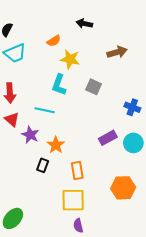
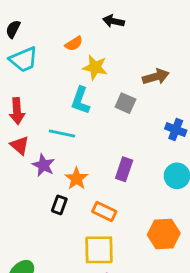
brown arrow: (117, 52) -> (156, 77), moved
purple rectangle: (108, 138) -> (124, 169), moved, turned -42
orange rectangle: (77, 170) -> (104, 212), turned -54

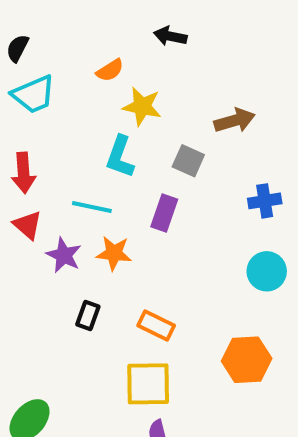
blue cross: (176, 130) -> (265, 201), turned -30
purple rectangle: (124, 169) -> (164, 213), moved
orange star: (76, 178) -> (114, 253), moved, turned -30

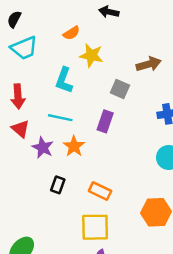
cyan L-shape: (120, 157) -> (64, 80), moved
orange star: (114, 253) -> (74, 146), turned 30

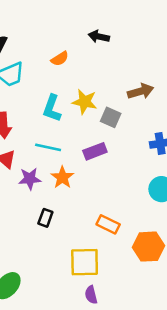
yellow star: (91, 55) -> (85, 102), moved
purple rectangle: (105, 121) -> (95, 151), turned 50
purple star: (43, 148) -> (30, 179), turned -30
orange rectangle: (100, 191) -> (108, 224), moved

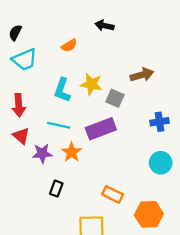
purple rectangle: (95, 151) -> (101, 129), size x1.4

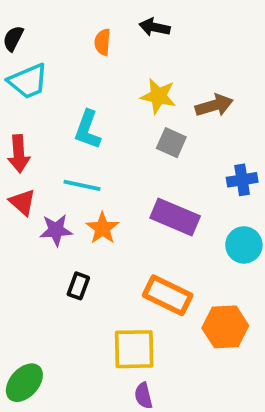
orange semicircle: (69, 45) -> (103, 42), moved, turned 126
yellow star: (91, 84) -> (158, 96), moved
purple rectangle: (101, 129) -> (175, 217), moved, turned 44
orange rectangle: (113, 194) -> (168, 295), size x1.4

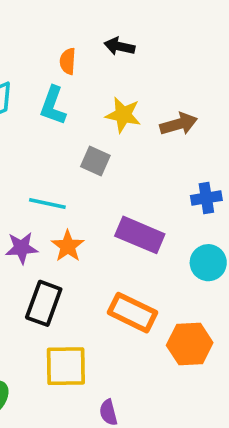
cyan L-shape: (88, 130) -> (53, 106), moved
gray square: (171, 143) -> (95, 161), moved
black rectangle: (78, 286) -> (44, 303), size x1.6
yellow square: (134, 349) -> (66, 366), moved

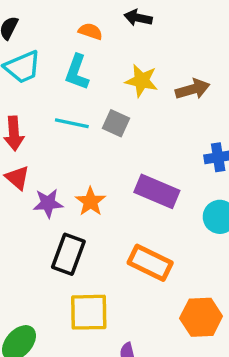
orange semicircle: (68, 61) -> (90, 31), turned 105
cyan line: (47, 204) -> (72, 123), moved
orange hexagon: (190, 344) -> (201, 317), moved

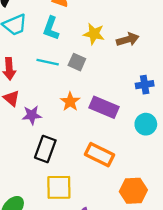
orange star: (90, 202) -> (70, 102), moved

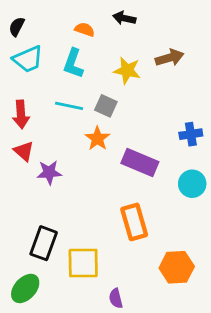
brown arrow: (128, 39) -> (170, 58), moved
orange star: (70, 102) -> (97, 138), moved
black rectangle: (45, 149) -> (44, 243), moved
orange rectangle: (100, 155) -> (134, 222), turned 48

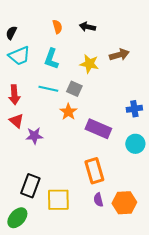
orange semicircle: (85, 29) -> (57, 27), moved, turned 56
purple semicircle: (116, 298) -> (98, 200), moved

